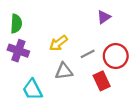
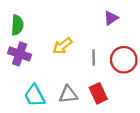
gray line: (88, 54) -> (94, 57), turned -64
gray triangle: (64, 71) -> (68, 94), moved
red rectangle: (102, 81) -> (98, 93), moved

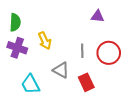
purple triangle: (111, 18) -> (98, 16), turned 40
yellow arrow: (62, 46) -> (45, 41), moved, turned -78
gray triangle: (68, 94) -> (61, 70), moved, turned 36

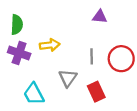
purple triangle: (98, 16) -> (100, 17), moved
yellow arrow: (45, 41) -> (50, 45), turned -72
gray triangle: (61, 70) -> (68, 78), turned 36

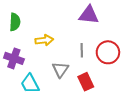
purple triangle: (100, 17) -> (89, 15), size x1.5
purple cross: (19, 53) -> (14, 58), moved

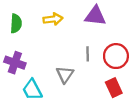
yellow arrow: (44, 40) -> (53, 19), moved
red rectangle: (86, 82) -> (114, 88), moved

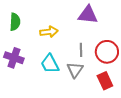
yellow arrow: (53, 19) -> (49, 32), moved
gray triangle: (65, 75) -> (75, 70), moved
cyan trapezoid: (32, 90) -> (50, 64), moved

